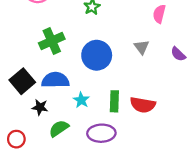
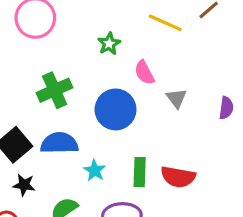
pink semicircle: (159, 14) -> (144, 73), moved, turned -42
purple semicircle: (178, 54) -> (226, 108), turned -126
black star: (40, 107) -> (24, 185), moved

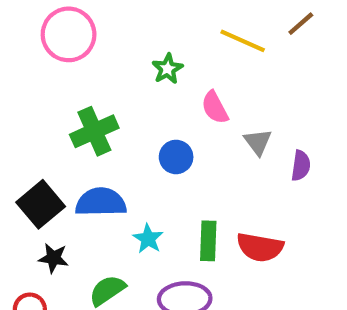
purple semicircle: (226, 108) -> (301, 166), moved
blue circle: (116, 109) -> (176, 157), size x0.6

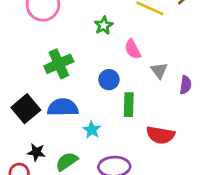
green rectangle: (208, 241) -> (129, 105), moved
black star: (53, 258) -> (36, 152), moved

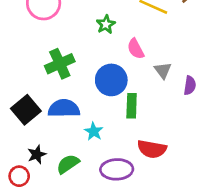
blue circle: (109, 80) -> (111, 80), size x1.5
red semicircle: (160, 135) -> (152, 149), moved
black star: (36, 152) -> (37, 154), turned -30

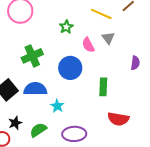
gray triangle: (163, 70) -> (108, 38), moved
purple semicircle: (190, 85) -> (135, 63), moved
green rectangle: (132, 106) -> (103, 87), moved
red semicircle: (152, 149) -> (118, 119), moved

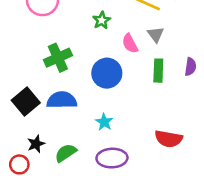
green rectangle: (103, 87) -> (158, 71), moved
cyan star: (57, 106) -> (104, 122), moved

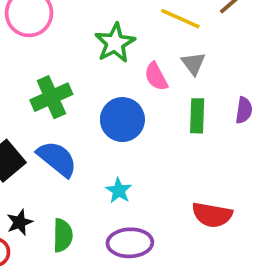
green star: (102, 20) -> (115, 43), size x1.5
blue semicircle: (62, 100) -> (57, 159), turned 40
green semicircle: (66, 153) -> (63, 235), turned 125

